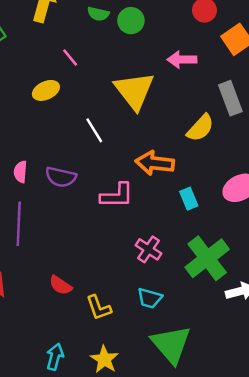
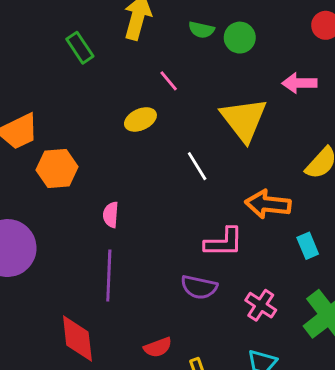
purple semicircle: (61, 177) -> (199, 287), moved
red semicircle: (60, 285) -> (158, 347), turned -55

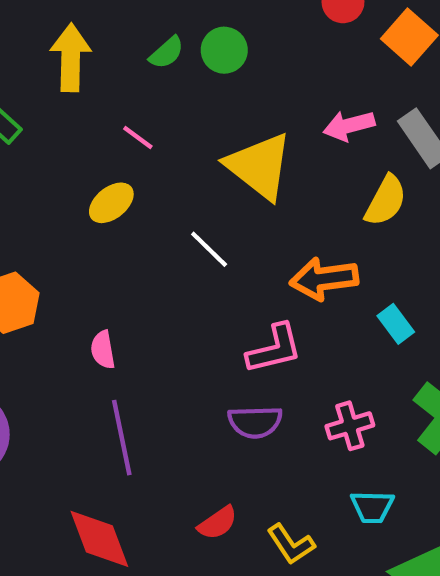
green semicircle: (201, 30) -> (167, 53), turned -40
pink arrow: (299, 83) -> (349, 126), moved
pink cross: (261, 305) -> (350, 426), turned -36

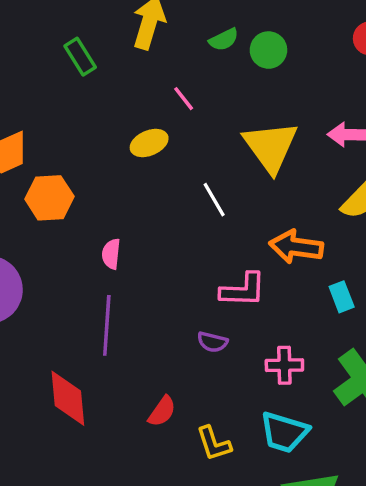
purple semicircle: (255, 422) -> (212, 342), size x0.7
cyan trapezoid: (372, 507) -> (284, 432), size x1.4
red semicircle: (218, 523) -> (162, 411), turned -36

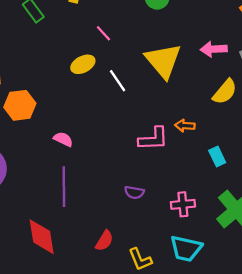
white line: (214, 200) -> (118, 81), moved
orange arrow: (296, 247) -> (185, 126), size x0.6
pink semicircle: (111, 254) -> (63, 139), turned 114
pink L-shape: (243, 290) -> (153, 139), moved

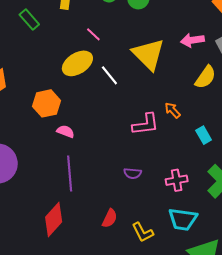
yellow ellipse: (83, 64) -> (77, 63), size x1.4
orange hexagon: (20, 105) -> (46, 103), moved
orange arrow: (185, 126) -> (172, 110), turned 48
red diamond: (42, 237) -> (54, 219), turned 56

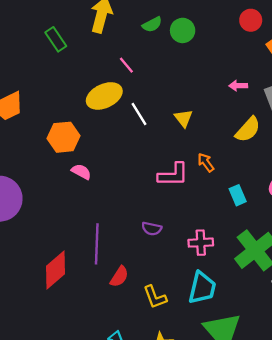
pink arrow: (192, 40) -> (238, 86), size x0.7
yellow triangle: (148, 54) -> (183, 118), moved, size x0.5
purple line: (70, 173) -> (97, 244), moved
cyan trapezoid: (183, 219) -> (202, 288), turned -92

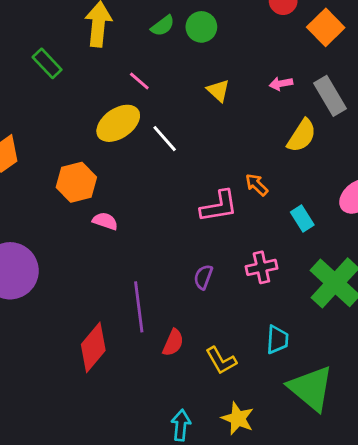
yellow triangle: (183, 118) -> (218, 91), moved
purple semicircle: (152, 229) -> (203, 277), turned 108
pink cross: (201, 243) -> (261, 267), moved
cyan trapezoid: (202, 288) -> (277, 340), size x0.7

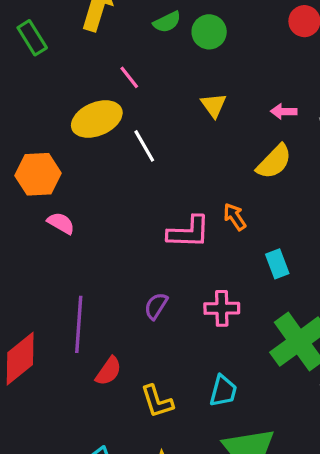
yellow semicircle: (302, 136) -> (274, 162), moved

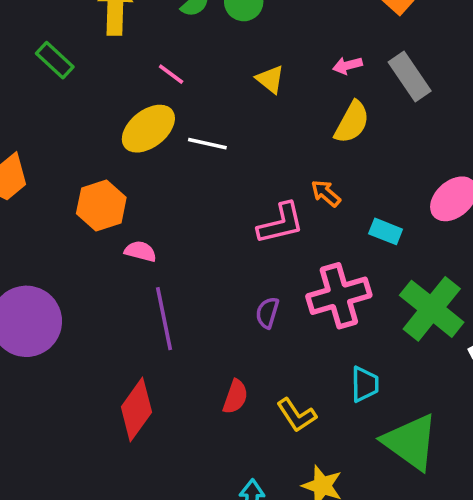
white line: (144, 146) -> (207, 144), turned -32
cyan rectangle: (277, 264) -> (386, 231), turned -32
pink cross: (222, 308) -> (339, 296), size x1.6
purple line: (79, 324) -> (164, 319), moved

